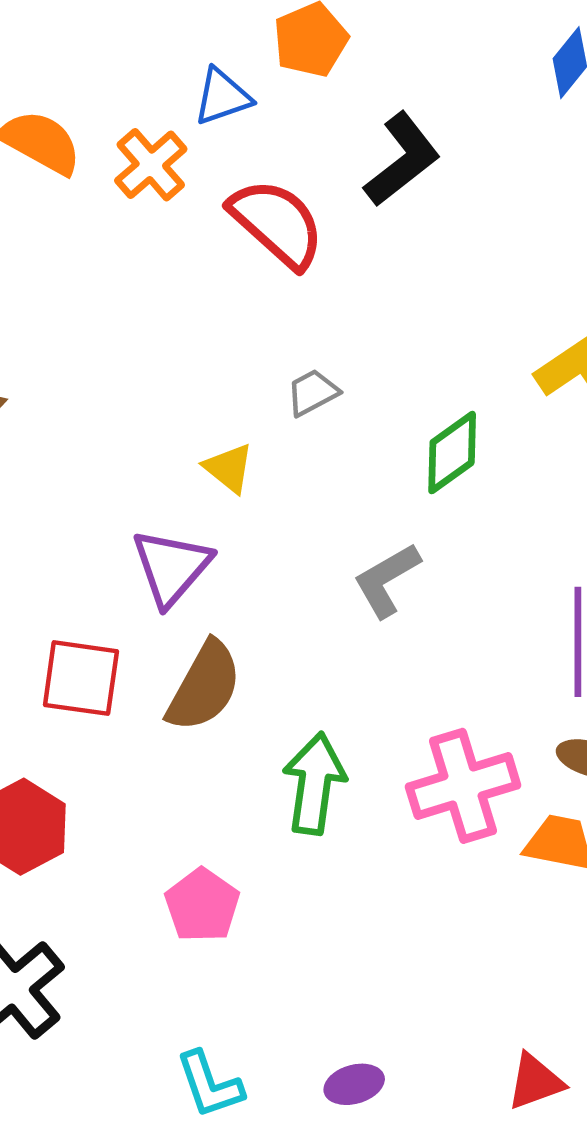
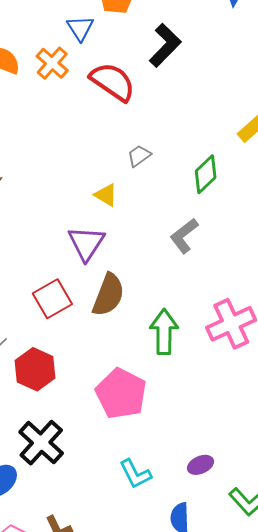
blue triangle: (222, 97) -> (80, 28), turned -36
red square: (81, 678) -> (52, 299), turned -30
pink pentagon: (202, 905) -> (121, 394), size x1.5

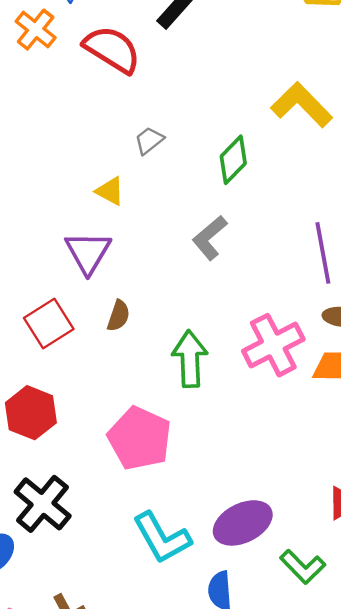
brown semicircle: (108, 295) -> (118, 316), size x0.6
purple ellipse: (201, 465) -> (243, 523), size x1.8
cyan L-shape: (135, 474) -> (162, 538), size x1.4

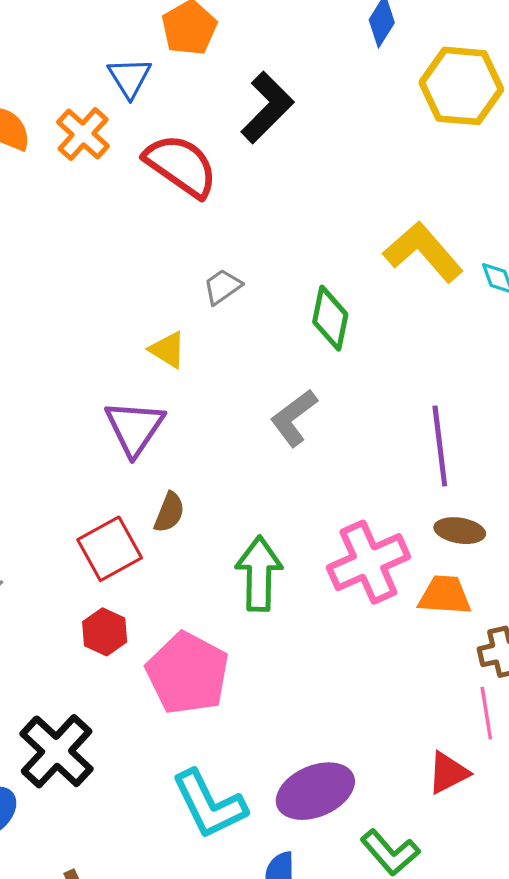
green diamond: (233, 160) -> (330, 318), turned -36
red square: (49, 324) -> (110, 549), moved
red hexagon: (31, 413) -> (105, 632), moved, size x0.7

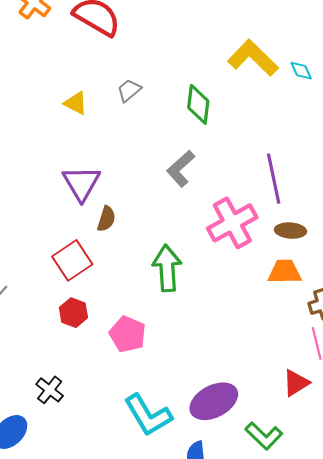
yellow triangle: (168, 350) -> (76, 103), moved
brown semicircle: (169, 512) -> (106, 219), moved
pink cross: (368, 562) -> (232, 223), moved
pink pentagon: (188, 673) -> (128, 334), size x0.7
black cross: (57, 751) -> (50, 390), size x0.6

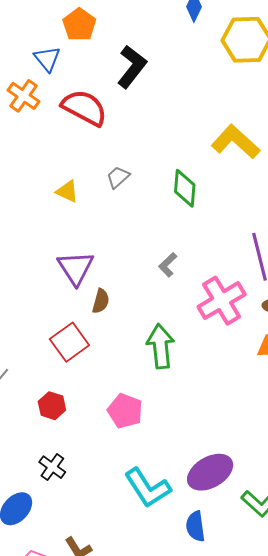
gray L-shape: (181, 169) -> (168, 265), moved, size x0.7
red hexagon: (73, 313) -> (52, 406), moved

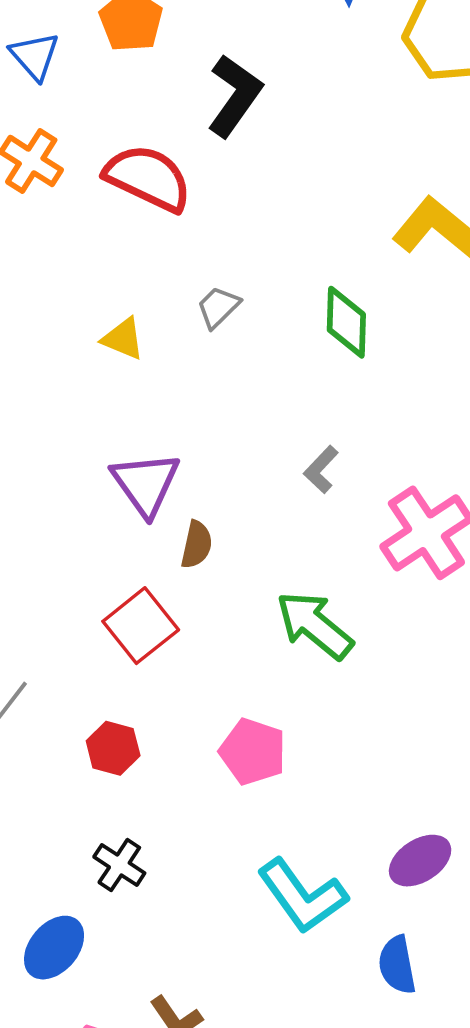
blue triangle: (47, 59) -> (35, 56), moved
green arrow: (161, 346) -> (315, 625), turned -42
purple ellipse: (210, 472) -> (420, 861), size x0.7

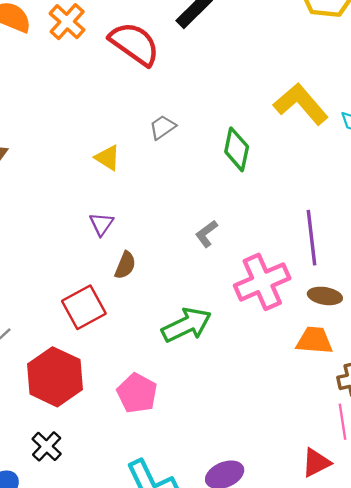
yellow triangle: (123, 339) -> (107, 158), moved
purple triangle: (146, 484) -> (101, 224), size x0.6
green arrow: (315, 625) -> (187, 325), turned 105
red hexagon: (113, 748) -> (55, 377), size x1.8

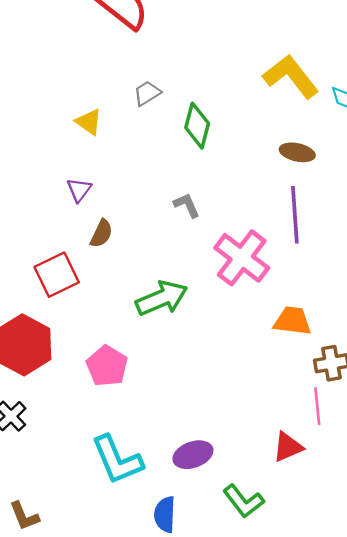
green diamond: (237, 149) -> (197, 126), moved
gray L-shape: (206, 234) -> (187, 205), turned 100
pink cross: (262, 282) -> (242, 258), turned -32
brown ellipse: (325, 296) -> (297, 152), moved

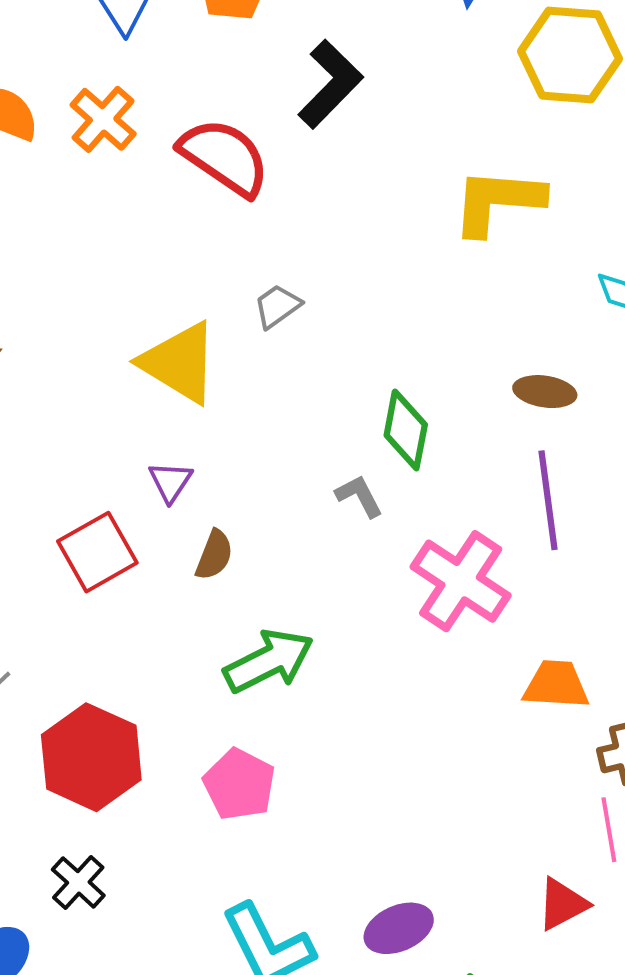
yellow L-shape: (291, 76) -> (498, 201), moved, turned -44
yellow triangle: (89, 122) -> (179, 363), size x1.8
green diamond: (197, 126) -> (406, 430), moved
red square: (57, 275) -> (97, 552), moved
green arrow: (162, 298) -> (269, 661), moved

